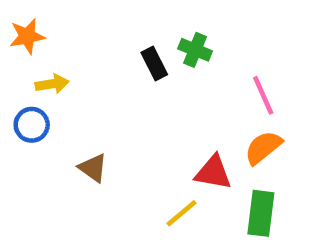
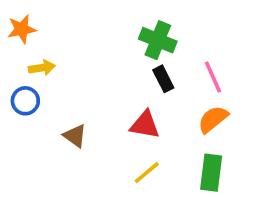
green cross: (195, 50) -> (158, 40), size x1.4
black rectangle: (154, 63) -> (163, 79), moved
red triangle: (213, 172) -> (145, 125), moved

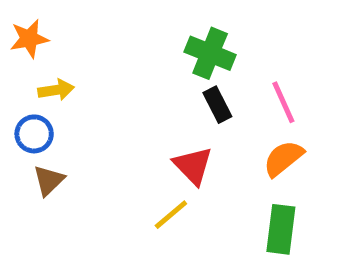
red triangle: (145, 125) -> (193, 166), turned 36
brown triangle: (75, 136) -> (49, 180), moved, turned 40
yellow line: (147, 173) -> (171, 215), moved

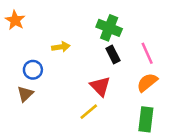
orange star: (29, 39) -> (15, 20), turned -30
yellow arrow: (56, 90) -> (61, 47), moved
blue circle: (34, 134) -> (33, 70), moved

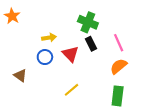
blue circle: (33, 70) -> (45, 57), moved
red triangle: (100, 86) -> (70, 54), moved
brown triangle: (25, 94) -> (20, 75), turned -40

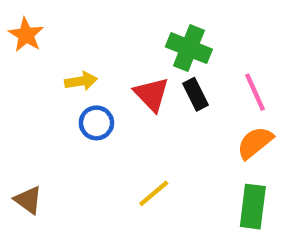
yellow arrow: (49, 38) -> (81, 81), moved
red triangle: (70, 54) -> (152, 94), moved
brown triangle: (20, 75) -> (28, 200), moved

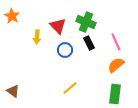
yellow arrow: (81, 81) -> (37, 37), turned 104
red triangle: (152, 94) -> (58, 26), moved
blue circle: (96, 123) -> (65, 50), moved

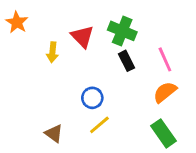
blue circle: (65, 50) -> (92, 98), moved
brown triangle: (13, 91) -> (54, 133), moved
green rectangle: (115, 94) -> (163, 133), turned -42

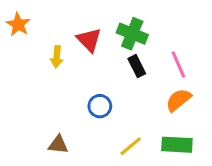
yellow line: (99, 125) -> (131, 146), moved
brown triangle: (54, 133) -> (58, 145), turned -30
green rectangle: (163, 133) -> (177, 145), turned -52

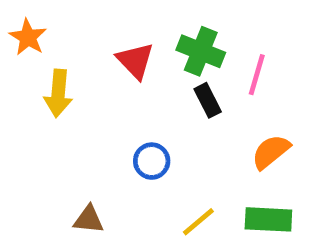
yellow arrow: (57, 57) -> (58, 93), moved, size x1.4
pink line: (178, 65) -> (257, 75), moved, turned 40

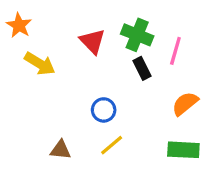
yellow arrow: (58, 93) -> (40, 64), turned -64
yellow line: (198, 222) -> (112, 145), moved

